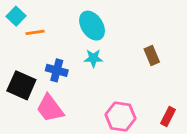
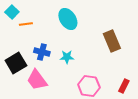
brown rectangle: (152, 55) -> (112, 41), size x1.5
cyan star: (93, 58) -> (67, 57), moved
black square: (21, 85) -> (16, 63), turned 35

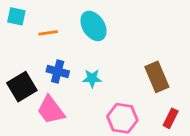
cyan square: (12, 12) -> (16, 16), turned -32
orange line: (26, 24) -> (48, 33), moved
brown rectangle: (112, 41) -> (157, 77), moved

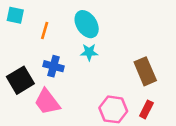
orange line: (48, 33) -> (45, 31), turned -66
cyan star: (92, 78) -> (89, 52), moved
red rectangle: (171, 118) -> (146, 109), moved

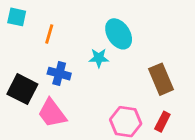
cyan ellipse: (87, 24) -> (119, 34), moved
black square: (20, 80) -> (22, 89), turned -32

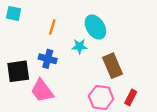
orange line: (49, 34) -> (52, 27), moved
brown rectangle: (161, 79) -> (112, 66), moved
black square: (22, 89) -> (18, 71), turned -35

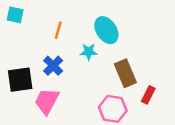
blue cross: (48, 59) -> (53, 66), turned 30
pink trapezoid: (42, 91) -> (47, 101), turned 65
red rectangle: (131, 97) -> (148, 95), moved

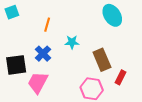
cyan square: (15, 15) -> (12, 12), turned -32
cyan ellipse: (106, 30) -> (112, 15), moved

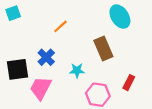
orange line: (47, 25) -> (60, 26), moved, turned 32
cyan star: (72, 42) -> (77, 70), moved
brown rectangle: (102, 60) -> (103, 48), moved

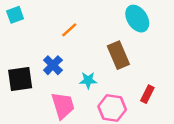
pink trapezoid: (41, 88) -> (63, 105), moved, turned 135

